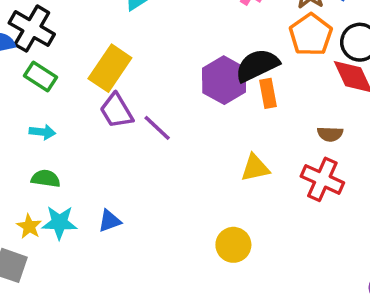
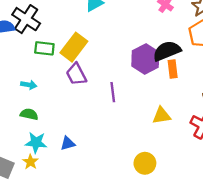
green rectangle: (40, 76) -> (44, 48), moved, turned -30
purple line: (157, 128) -> (113, 92), moved, turned 36
yellow star: (29, 226) -> (30, 162), moved

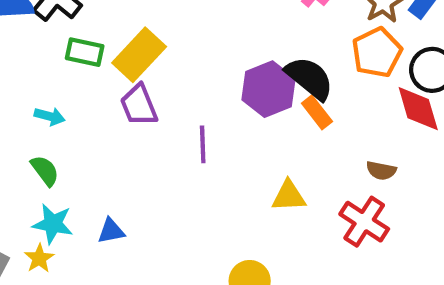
black semicircle: (167, 51) -> (309, 78), turned 56
orange rectangle: (173, 69) -> (317, 112), turned -36
green semicircle: (29, 114) -> (45, 171), turned 36

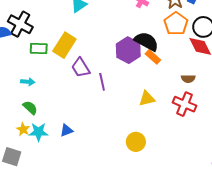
purple trapezoid: (139, 105) -> (81, 68), moved
yellow star: (39, 258) -> (23, 129), moved

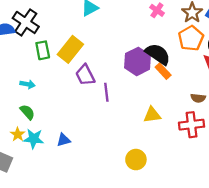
green rectangle: (39, 49) -> (43, 50), turned 72
red cross: (185, 104) -> (192, 125), turned -35

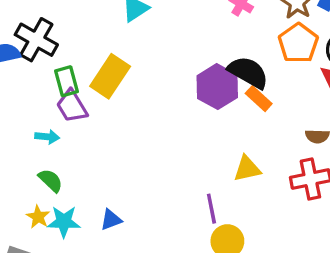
purple trapezoid: (85, 75) -> (72, 106), moved
purple line: (106, 92) -> (211, 209), moved

